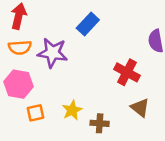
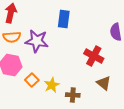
blue rectangle: (88, 24) -> (64, 19), turned -36
orange square: (36, 113) -> (32, 80), moved, turned -32

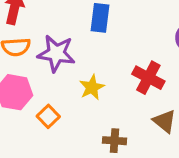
yellow star: (52, 85) -> (92, 87), moved

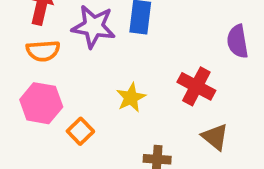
purple star: (56, 53) -> (94, 26), moved

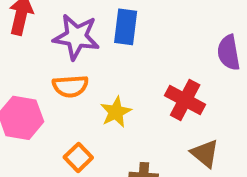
orange semicircle: (43, 51) -> (70, 86), moved
orange square: (80, 131) -> (78, 157), moved

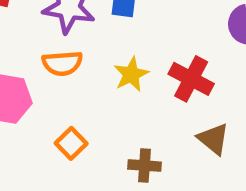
yellow star: (116, 112) -> (131, 74), moved

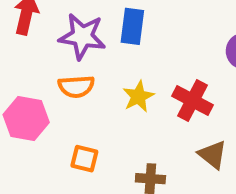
orange square: (71, 143) -> (84, 159), turned -32

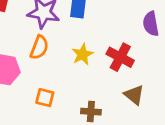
orange semicircle: (76, 86) -> (39, 47), turned -65

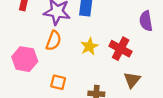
brown triangle: (134, 95) -> (132, 80), turned 30

